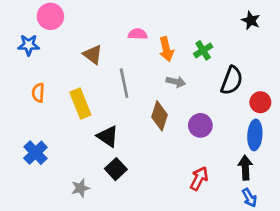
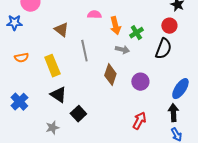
green cross: (203, 50) -> (136, 33), moved
orange semicircle: (38, 93) -> (21, 58), turned -104
red circle: (260, 102) -> (169, 26), moved
blue ellipse: (255, 135) -> (180, 89), turned 30
black triangle: (108, 136) -> (58, 95), moved

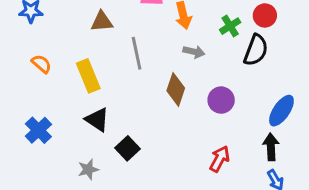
brown triangle: (61, 30) -> (102, 22), turned -42
green cross: (136, 33) -> (230, 26), moved
orange semicircle: (21, 58) -> (41, 64), turned -128

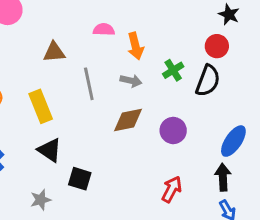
green cross: (230, 26) -> (173, 70), moved
gray arrow: (194, 52) -> (131, 81), moved
brown diamond: (176, 89) -> (128, 120), turned 60
black square: (127, 148) -> (80, 179), turned -30

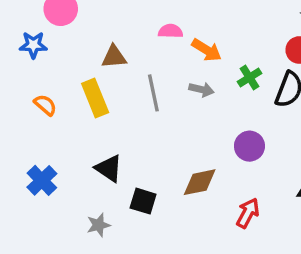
orange arrow: (135, 46) -> (207, 50), turned -44
yellow rectangle: (41, 106) -> (95, 98), moved
brown diamond: (128, 120) -> (200, 182), moved

